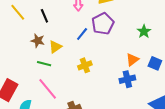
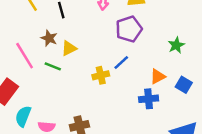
blue line: (82, 34) -> (121, 62), moved
pink line: (48, 89) -> (25, 56), moved

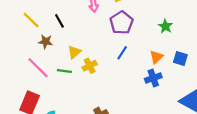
brown star: (49, 38) -> (46, 42), moved
yellow cross: (101, 75) -> (90, 66), moved

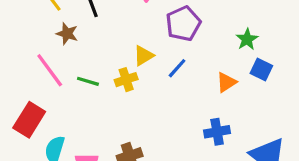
yellow triangle: (74, 52) -> (144, 56), moved
blue square: (180, 58) -> (261, 70), moved
blue cross: (153, 78) -> (217, 132), moved

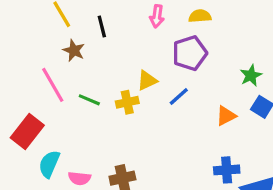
blue cross: (217, 132) -> (227, 170), moved

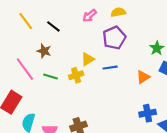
pink arrow: (157, 16) -> (90, 16), turned 48
black line: (102, 26) -> (53, 26), turned -32
brown star: (74, 51) -> (44, 51), moved
blue line: (179, 97) -> (110, 68), turned 40

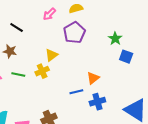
blue line: (110, 68) -> (76, 92), moved
orange triangle: (143, 77) -> (93, 78), moved
blue cross: (148, 113) -> (97, 102), moved

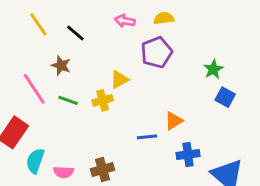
pink arrow: (49, 14) -> (125, 21), turned 48
blue cross: (97, 102) -> (188, 154), moved

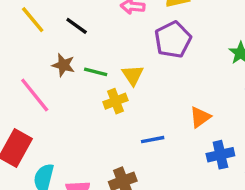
yellow triangle: (119, 80) -> (133, 75), turned -30
green line: (68, 100) -> (96, 72), moved
blue line: (147, 137) -> (153, 140), moved

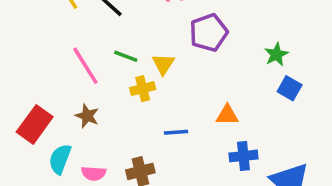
brown star: (63, 65) -> (87, 116), moved
pink line: (35, 95) -> (85, 66), moved
orange triangle: (200, 117) -> (227, 115), turned 30

